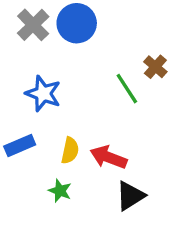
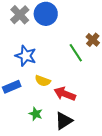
yellow semicircle: (70, 151) -> (43, 81), moved, turned 98
black triangle: (130, 196) -> (64, 121), moved

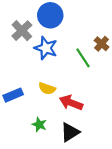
gray cross: (20, 15) -> (22, 31), moved
blue star: (26, 56) -> (46, 48), moved

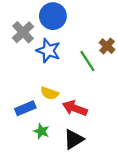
blue rectangle: (13, 95) -> (25, 108), moved

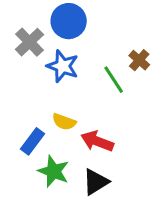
blue rectangle: (25, 108) -> (33, 141), turned -30
green star: (41, 131) -> (54, 171), size x1.5

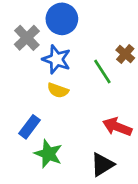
yellow semicircle: (64, 122) -> (58, 90), moved
red arrow: (97, 141) -> (117, 127), moved
black triangle: (96, 182) -> (102, 165), moved

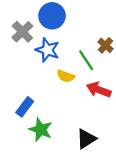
yellow semicircle: (58, 90) -> (66, 76), moved
red arrow: (117, 127) -> (99, 90), moved

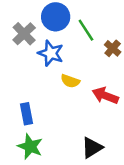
green line: (86, 60) -> (86, 30), moved
blue rectangle: (25, 107) -> (27, 114), turned -48
green star: (41, 130) -> (30, 146), moved

